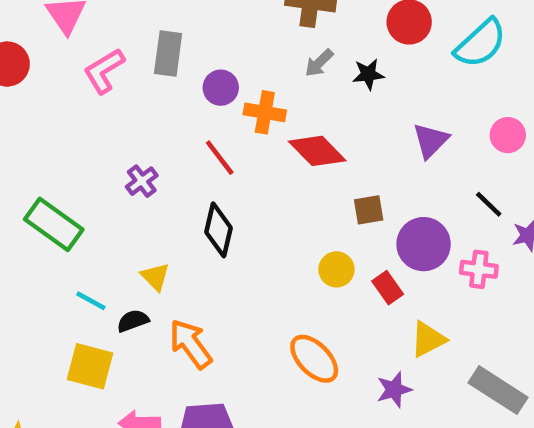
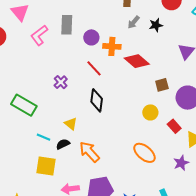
red rectangle: (388, 288) -> (174, 126), moved

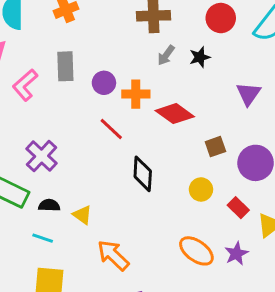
purple cross: (61, 82) -> (42, 156), moved, size x1.5
black diamond: (97, 100) -> (143, 174), moved
black semicircle: (63, 144) -> (49, 205), moved, turned 32
purple star: (181, 163) -> (236, 254), moved

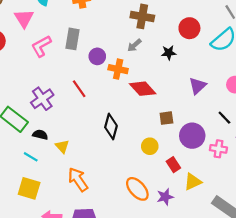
gray arrow: (166, 55) -> (134, 45), moved
red line: (111, 129) -> (79, 89), moved

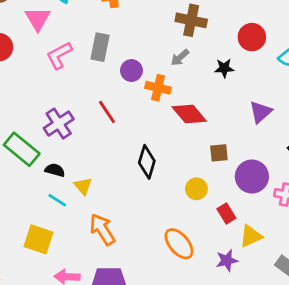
cyan line: (31, 157) -> (57, 200), moved
purple star: (165, 197) -> (227, 260), moved

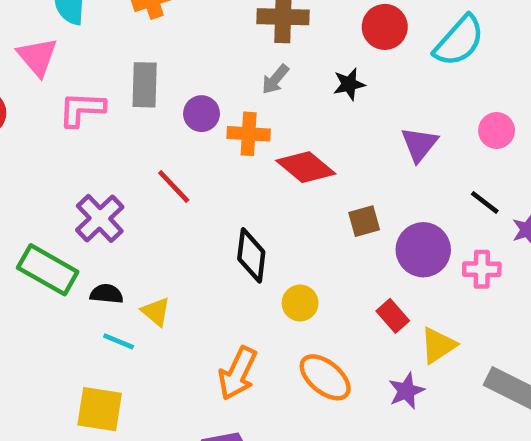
pink L-shape: (59, 55) -> (82, 109), turned 40
yellow circle: (196, 189) -> (300, 303), moved
orange arrow: (102, 229) -> (238, 373), moved, turned -112

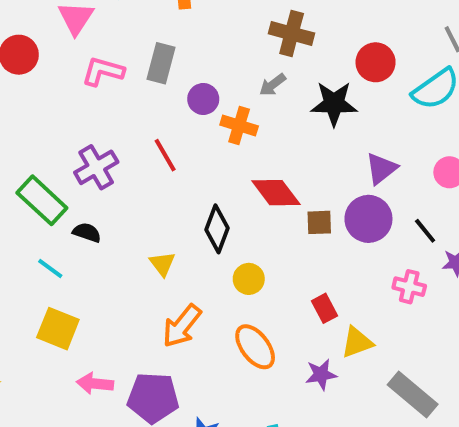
black star: (349, 84) -> (334, 104), size x1.6
red diamond: (306, 167) -> (276, 193), moved
purple circle: (423, 250) -> (368, 219), moved
yellow triangle: (156, 312) -> (162, 264), moved
cyan line: (119, 341) -> (50, 269), moved

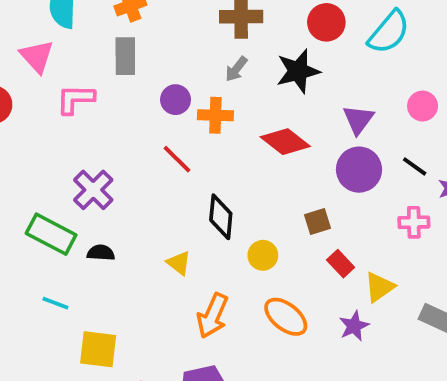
gray rectangle: (161, 63) -> (125, 56), moved
red line: (165, 155) -> (177, 159), moved
red diamond: (276, 193) -> (285, 142), moved
brown square: (319, 222) -> (318, 221), moved
cyan line: (50, 269) -> (55, 303), moved

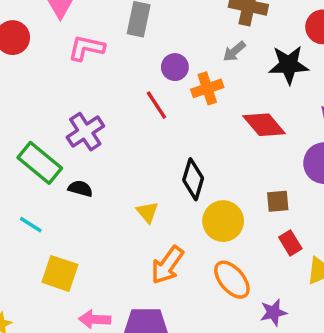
orange cross: (215, 115) -> (207, 88), turned -32
red line: (177, 159) -> (156, 105), moved
yellow circle: (263, 255) -> (223, 221), size x1.5
purple star: (354, 326) -> (273, 312), moved

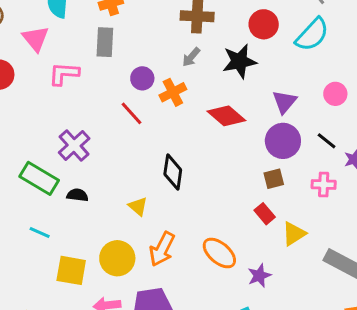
brown square: (278, 201) -> (274, 179), moved
yellow circle: (223, 221) -> (117, 258), moved

